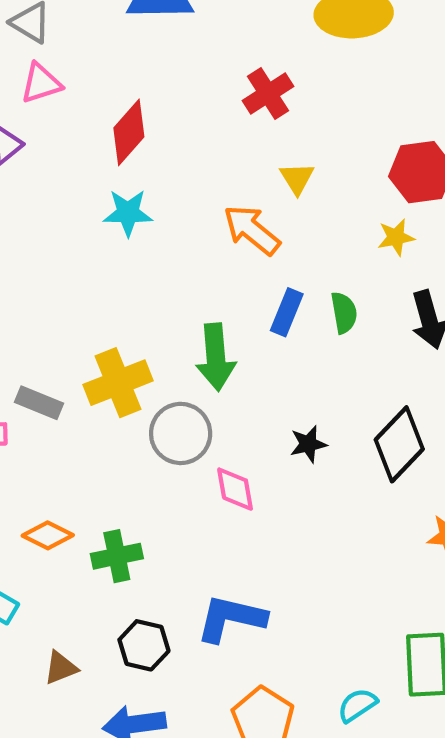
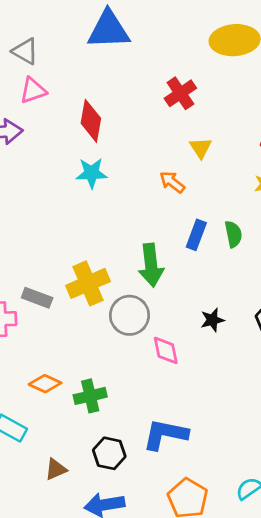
red diamond: (129, 132) -> (91, 121), turned -30
orange arrow: (252, 230) -> (172, 182), size x0.7

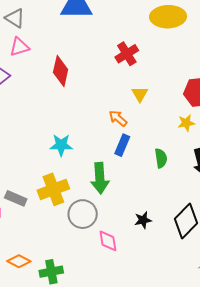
cyan star: (92, 173) -> (61, 145), moved
blue rectangle: (196, 235) -> (122, 145), moved

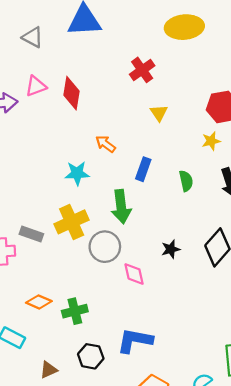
gray triangle: (15, 18) -> (33, 37), moved
pink triangle: (19, 47) -> (36, 86), moved
orange arrow: (118, 118) -> (106, 144), moved

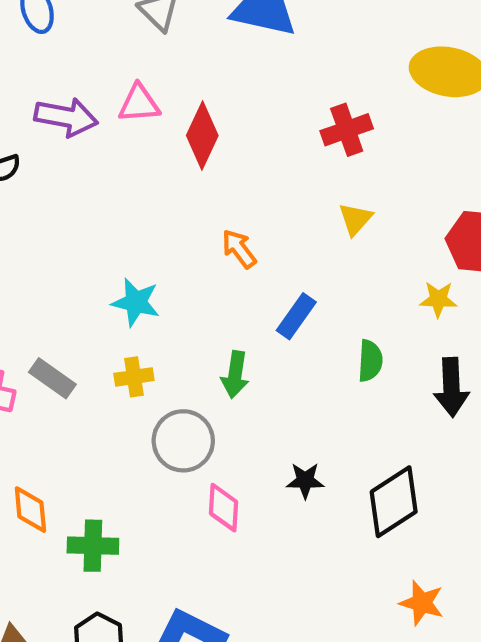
cyan star: (77, 173) -> (136, 302), moved
green arrow: (121, 207) -> (235, 375), size x0.7
yellow cross: (72, 222) -> (134, 377), size x0.6
orange diamond: (39, 302) -> (30, 510), turned 45

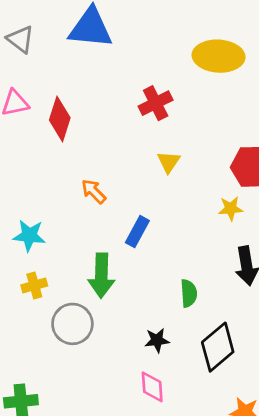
green semicircle: (370, 361) -> (189, 293), moved
green arrow: (235, 375) -> (101, 275), size x1.4
pink diamond: (224, 508) -> (152, 387), moved

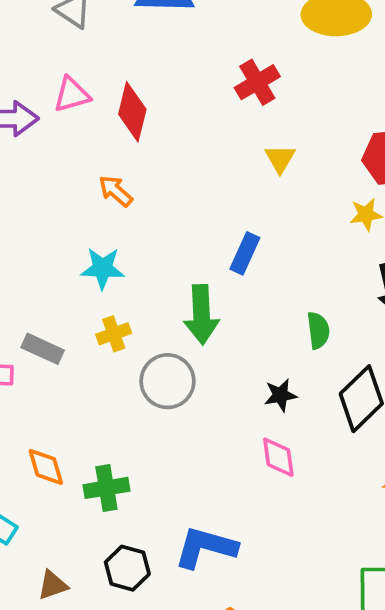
orange arrow: (94, 191) -> (116, 191), moved

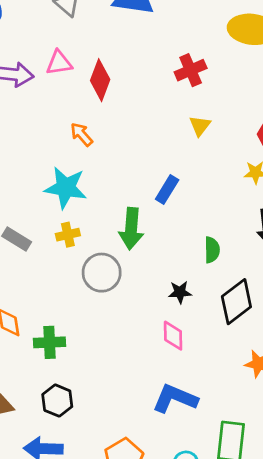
cyan star: (103, 268) -> (66, 188), size x1.4
blue L-shape: (206, 547) -> (175, 399), moved

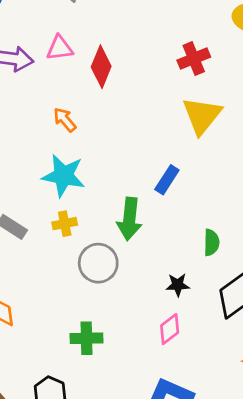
yellow triangle: (200, 126) -> (202, 116), size x1.8
orange arrow: (82, 134) -> (65, 120), moved
pink diamond: (173, 336) -> (170, 329), turned 52
green cross: (49, 342) -> (87, 338), moved

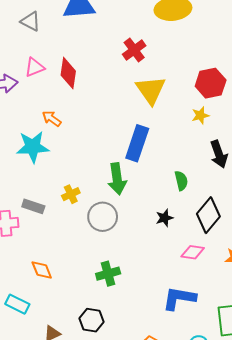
cyan star: (64, 176) -> (33, 147), moved
blue rectangle: (167, 180) -> (137, 143), size x1.6
pink diamond: (170, 329) -> (193, 252), moved, turned 60

